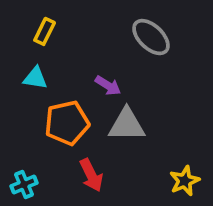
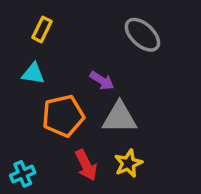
yellow star: (185, 181) -> (128, 163), moved

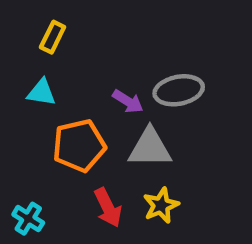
gray ellipse: (142, 35) -> (179, 90), moved, turned -54
cyan cross: (23, 174) -> (28, 219), turned -35

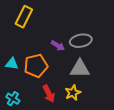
yellow rectangle: (53, 37) -> (24, 17), size x1.5
cyan triangle: (41, 92) -> (12, 64), moved
gray triangle: (150, 148) -> (80, 69), moved

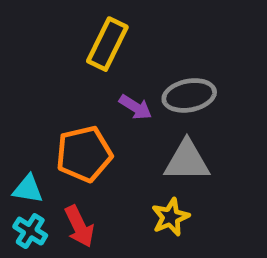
yellow rectangle: (24, 17) -> (107, 44), moved
cyan triangle: (12, 64) -> (28, 189), moved
red arrow: (49, 94) -> (79, 226), moved

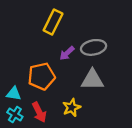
purple arrow: (135, 107) -> (67, 53), turned 105
yellow star: (170, 217) -> (72, 108), moved

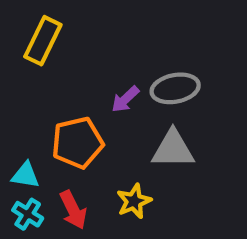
yellow rectangle: (53, 22) -> (43, 41), moved

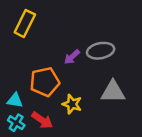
gray triangle: (173, 149) -> (113, 92), moved
yellow star: (134, 201) -> (72, 104), moved, turned -30
red arrow: (73, 210) -> (42, 120), turned -30

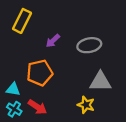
purple arrow: (72, 57) -> (53, 41), moved
yellow star: (72, 104) -> (86, 105), moved

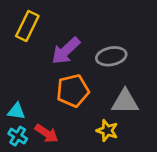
purple arrow: (53, 41) -> (66, 51), size x1.6
orange pentagon: (40, 73) -> (73, 91), moved

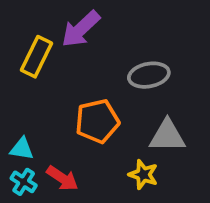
yellow rectangle: (27, 26) -> (37, 57), moved
purple arrow: (66, 51) -> (81, 29), moved

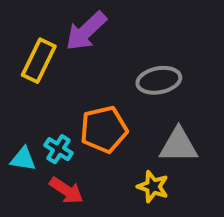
cyan cross: (24, 182) -> (59, 149), moved

